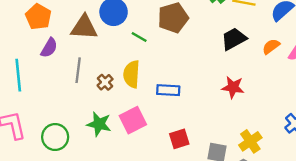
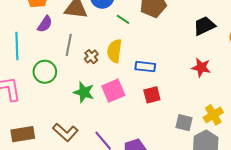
green circle: (55, 137) -> (45, 72), moved
red square: (179, 139) -> (152, 95), moved

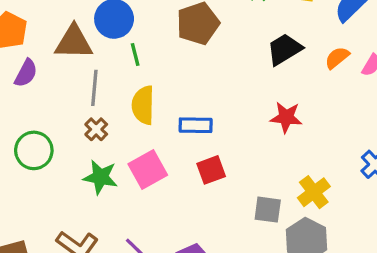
green line: (123, 19) -> (135, 55), moved, turned 48
gray line: (69, 45) -> (94, 88), moved
brown cross: (91, 57) -> (96, 129), moved

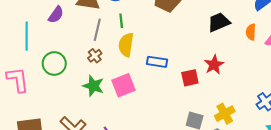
green line: (135, 55) -> (121, 21), moved
orange semicircle: (337, 58) -> (251, 32), turned -56
red star: (286, 117) -> (214, 65), turned 30
red square: (211, 170) -> (190, 78), moved

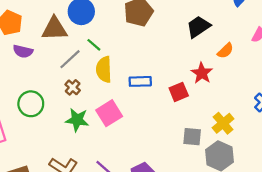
purple semicircle: (56, 15) -> (23, 51), turned 78
green line: (121, 21) -> (94, 45), turned -32
gray line: (97, 30) -> (70, 59), turned 45
orange semicircle: (251, 32) -> (225, 51), moved, turned -126

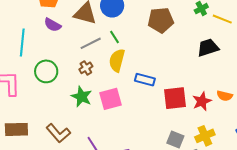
orange semicircle: (225, 51) -> (225, 96), moved, turned 42
red star: (202, 73) -> (202, 101), moved
red square: (179, 92) -> (175, 98), size x1.4

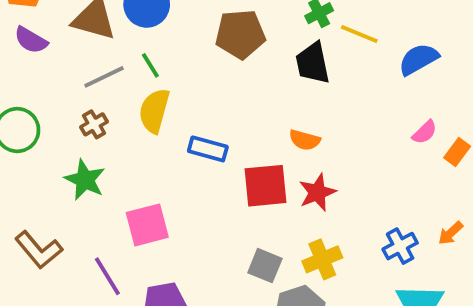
black trapezoid: (208, 48) -> (313, 63), moved, turned -85
orange semicircle: (225, 96) -> (305, 140), moved
pink square: (111, 99) -> (147, 225), moved

